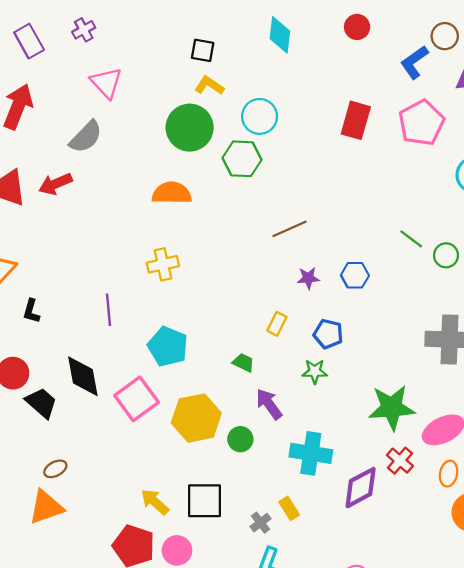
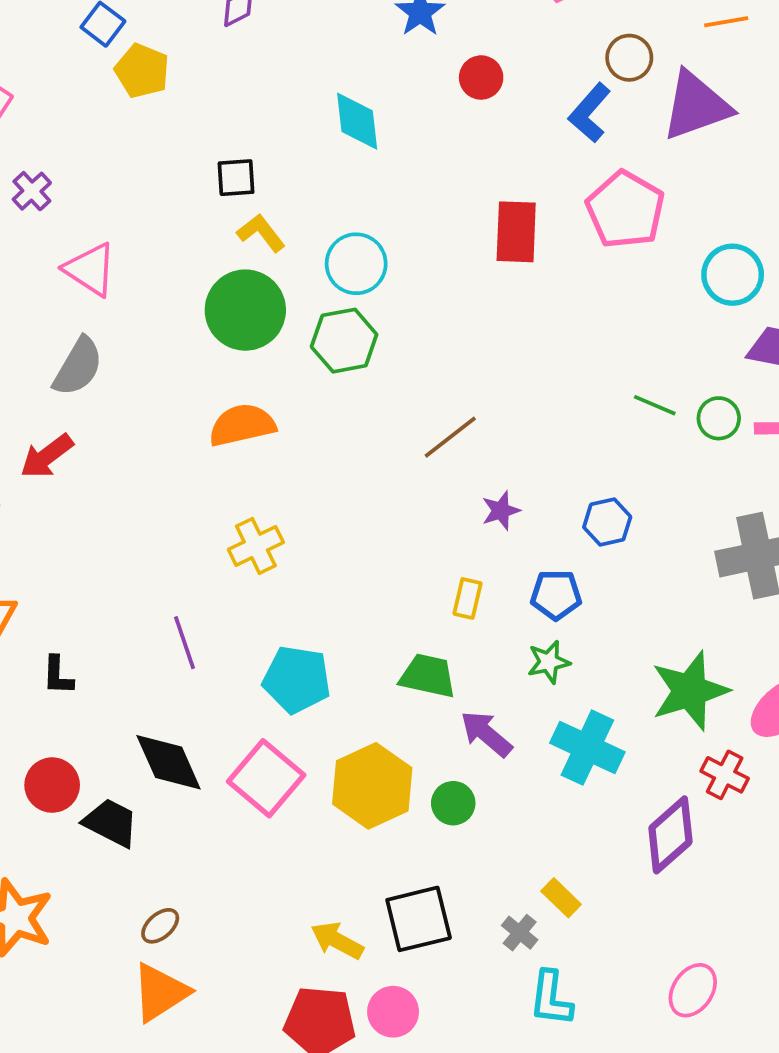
yellow L-shape: (209, 86) -> (261, 233), turned 32
blue hexagon: (355, 275) -> (607, 522), moved
green trapezoid: (243, 363) -> (428, 676), size x1.5
cyan cross: (311, 453) -> (587, 748), moved, turned 30

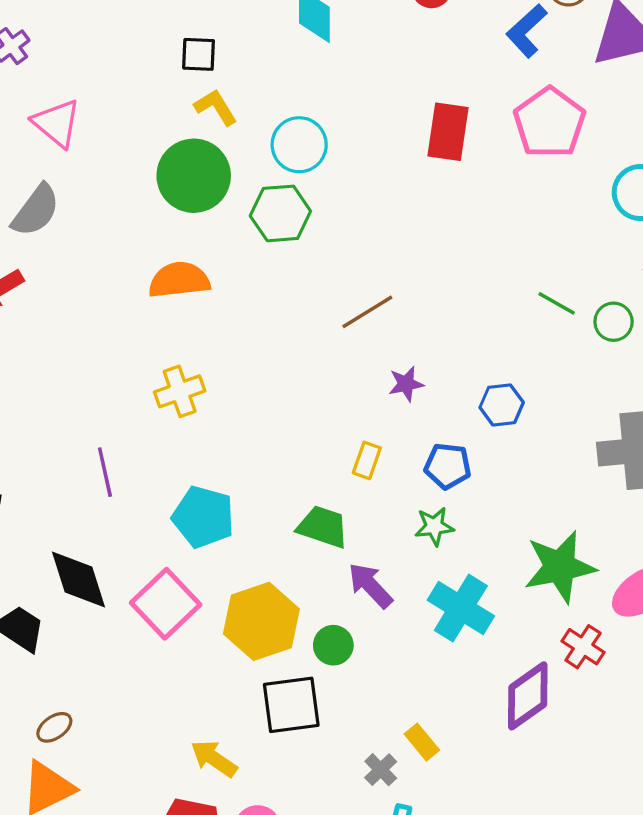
black square: (419, 919) -> (291, 705), moved

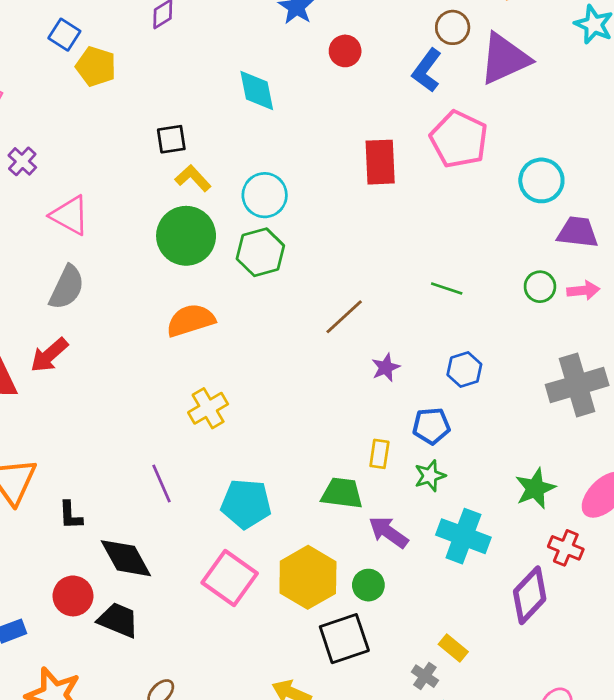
green line: (557, 303) -> (447, 289), moved
yellow rectangle: (367, 460) -> (379, 454), moved
green star: (560, 567) -> (535, 488), size x0.7
black diamond: (78, 579) -> (126, 558), moved

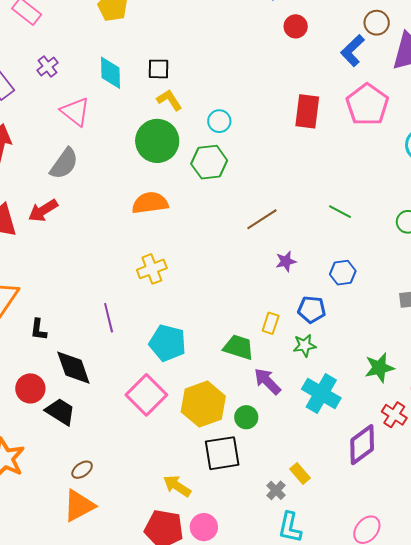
cyan diamond: (257, 91) -> (110, 73), moved
cyan circle: (265, 195) -> (219, 121), size x0.7

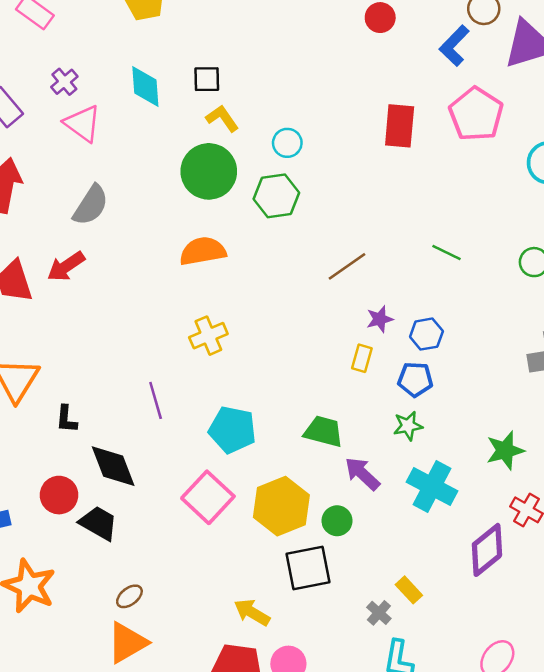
pink triangle: (75, 112) -> (83, 123), moved
blue hexagon: (343, 273) -> (426, 334), moved
yellow rectangle: (271, 323) -> (362, 358), moved

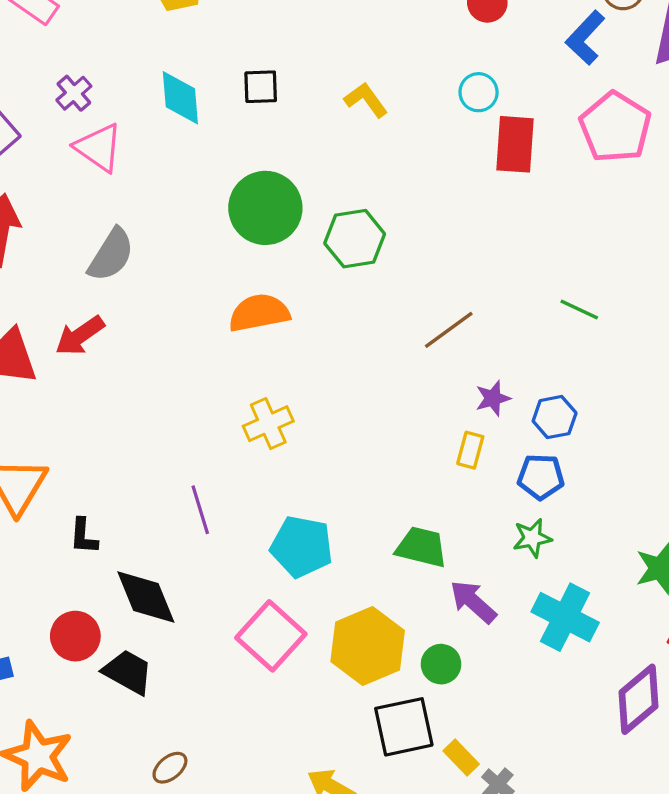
yellow L-shape: (222, 118) -> (366, 100), moved
cyan circle: (287, 143) -> (479, 92), moved
yellow rectangle: (409, 590) -> (461, 757), moved

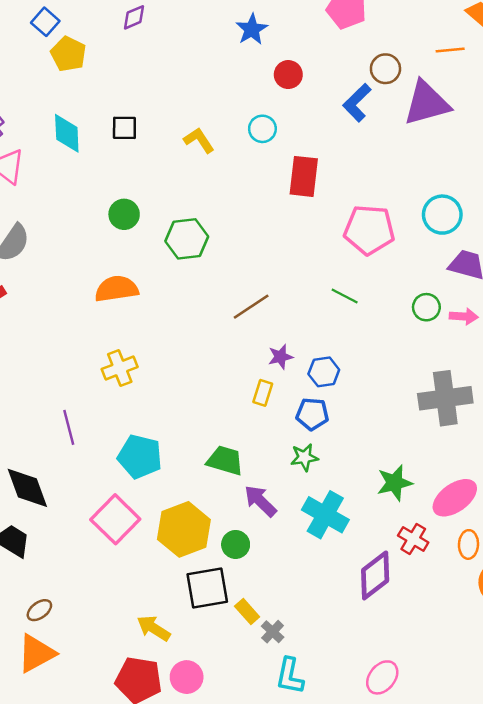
cyan circle: (479, 92) -> (262, 129), moved
pink pentagon: (615, 127) -> (369, 230), moved, turned -30
green circle: (265, 208) -> (124, 214), size x0.6

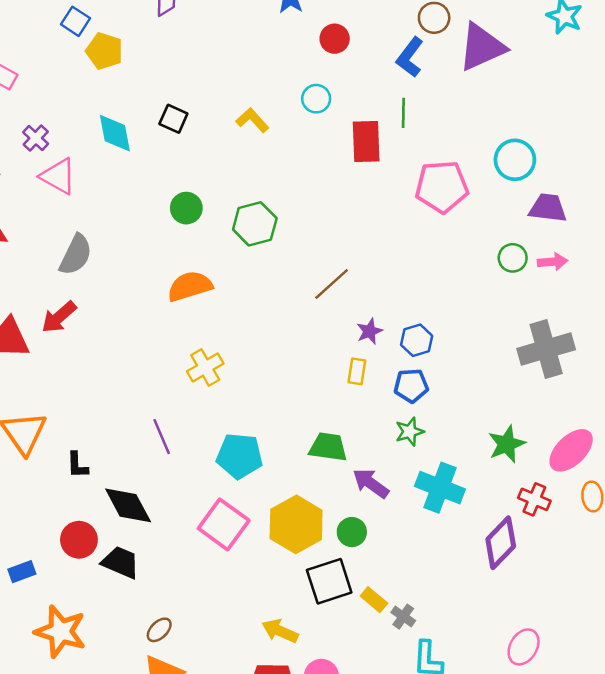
black square: (124, 128) -> (173, 119), turned 32
green line: (345, 296) -> (403, 113), moved, turned 72

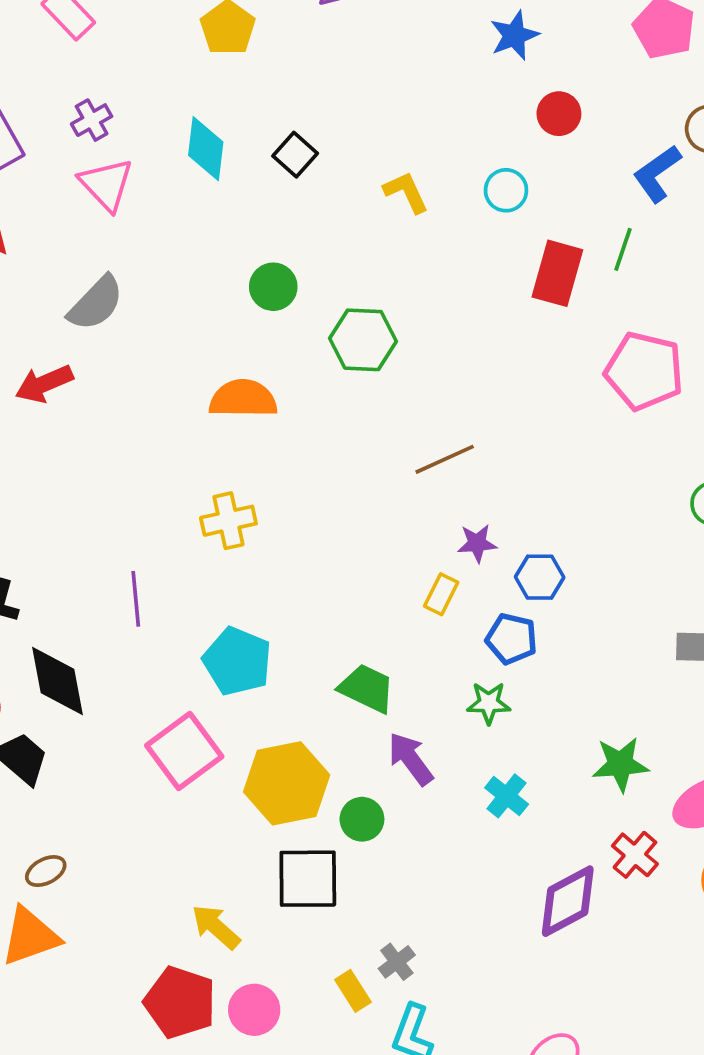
cyan cross: (440, 488) -> (507, 796), size x0.6
yellow rectangle: (374, 600) -> (353, 991), moved

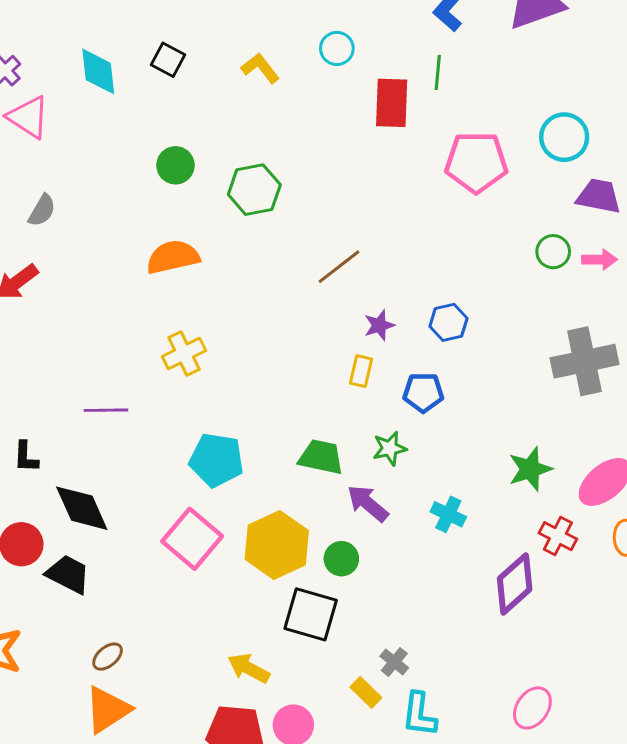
gray semicircle: (96, 303) -> (42, 210), size x0.7
blue hexagon: (540, 577) -> (448, 322), moved
purple line: (136, 599) -> (106, 410), moved, turned -72
green star: (489, 703) -> (390, 448), moved
black square: (308, 879) -> (311, 614), turned 30

